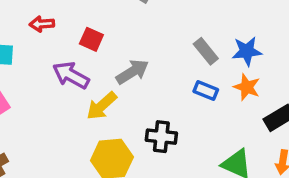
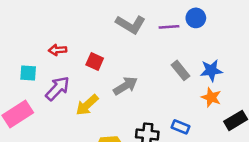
purple arrow: (71, 75) -> (58, 88), moved, turned 104
blue rectangle: (206, 91) -> (180, 127), moved
yellow arrow: (102, 106) -> (87, 105), moved

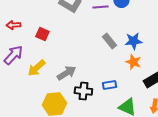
gray arrow: (125, 86) -> (66, 73), moved
blue rectangle: (180, 127) -> (109, 85), turned -32

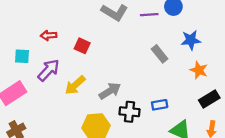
blue star: (133, 41) -> (191, 40), moved
orange star: (133, 62) -> (199, 70), moved

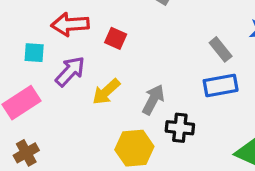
red arrow: (49, 35) -> (70, 24), size x1.6
gray arrow: (110, 91) -> (153, 100), turned -30
blue rectangle: (160, 105) -> (221, 85), moved, size x1.5

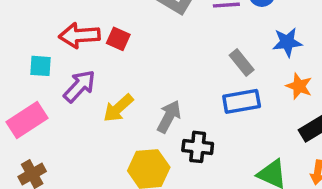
red square: (116, 38) -> (118, 39), moved

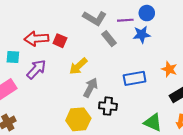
blue star: (287, 42) -> (142, 35), moved
gray rectangle: (242, 63) -> (109, 39), moved
yellow arrow: (118, 108) -> (78, 66), moved

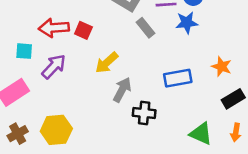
yellow hexagon: (78, 119) -> (56, 130), moved

